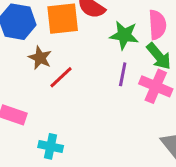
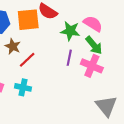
pink semicircle: (157, 25) -> (93, 24), turned -54
cyan cross: (51, 146) -> (23, 87), moved

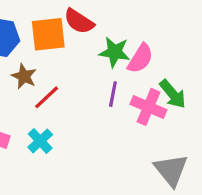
pink semicircle: (93, 24) -> (140, 59), moved, turned 90
green arrow: (94, 45) -> (173, 94), moved
cyan cross: (23, 87) -> (40, 141), turned 35

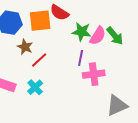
green arrow: (173, 94) -> (115, 36), moved
pink cross: (148, 107) -> (94, 74), moved, turned -30
gray triangle: (171, 170) -> (117, 105), turned 45

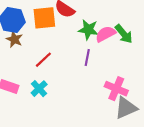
pink semicircle: (98, 36) -> (106, 34), turned -150
brown star: (25, 47) -> (14, 39), moved
pink cross: (94, 74) -> (116, 89), moved, turned 30

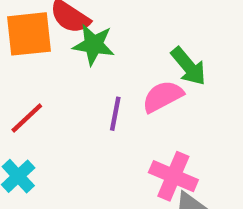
green star: (88, 30) -> (94, 45), moved
pink semicircle: (106, 34) -> (163, 96), moved

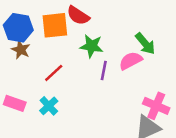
green star: (94, 45) -> (92, 46), moved
pink cross: (173, 176) -> (156, 106), moved

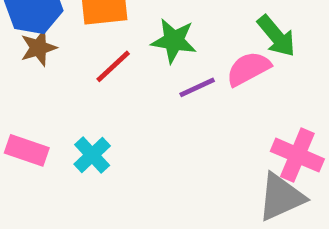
brown star: (21, 50) -> (38, 48), turned 30
purple line: (104, 70) -> (197, 87), turned 54
red line: (54, 73) -> (113, 66), moved

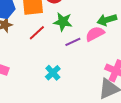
green arrow: (276, 36) -> (107, 20), turned 114
cyan cross: (92, 155) -> (53, 73), moved

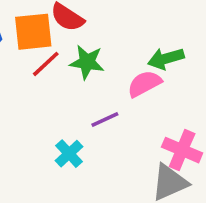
red line: (37, 33) -> (46, 64), moved
purple line: (73, 42) -> (105, 120), moved

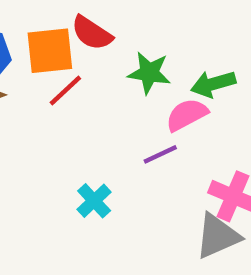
green star: (87, 62) -> (149, 73), moved
purple line: (105, 120) -> (160, 154), moved

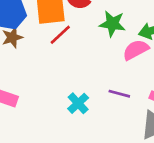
purple line: (160, 154) -> (119, 94), moved, turned 40

